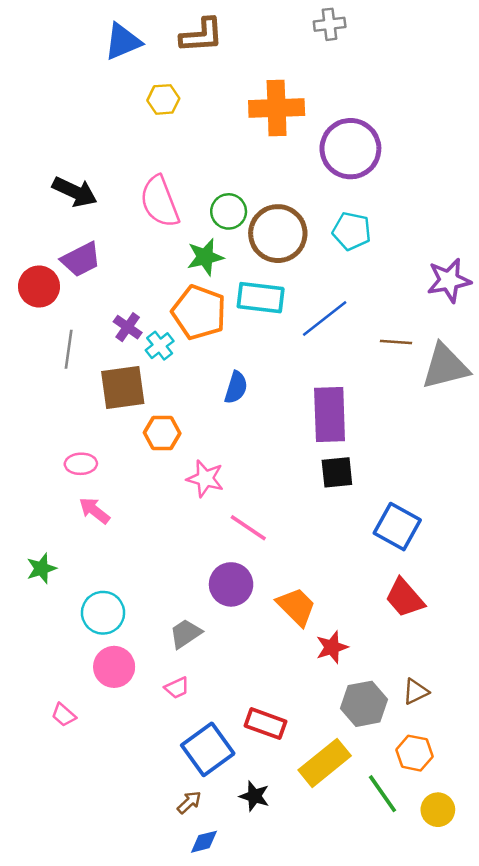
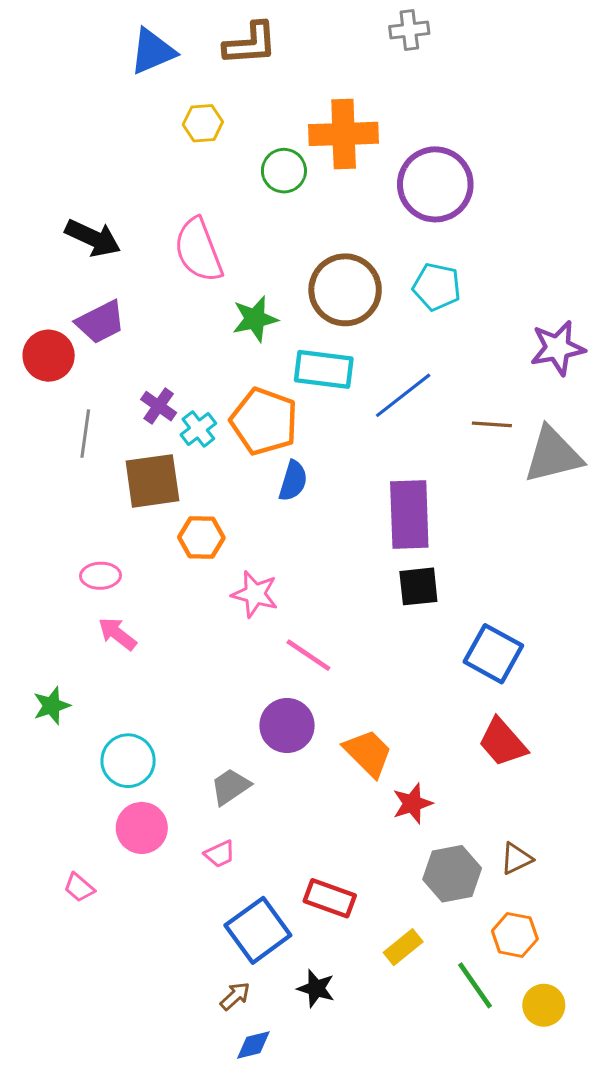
green circle: (229, 211) -> (284, 171), moved
orange pentagon: (199, 312) -> (264, 421), moved
yellow rectangle: (325, 763) -> (403, 947), size x0.6

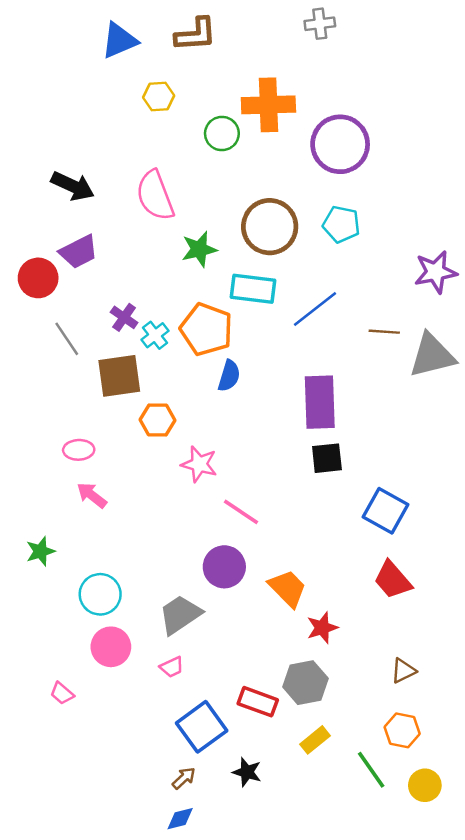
gray line: (85, 434) -> (67, 339), turned -42
gray trapezoid: (230, 787) -> (180, 615), size x1.4
gray hexagon: (452, 874) -> (305, 683), moved
blue diamond: (253, 1045) -> (180, 819), moved

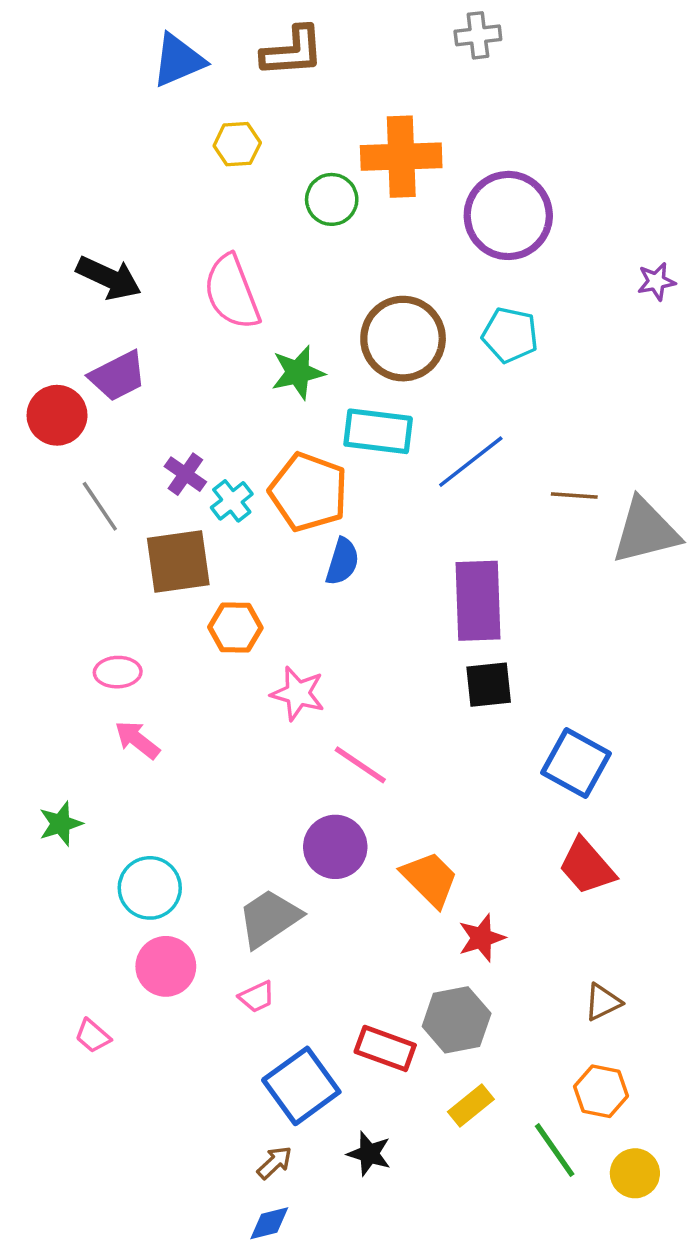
purple star: (436, 272) -> (656, 281), moved, size x0.6

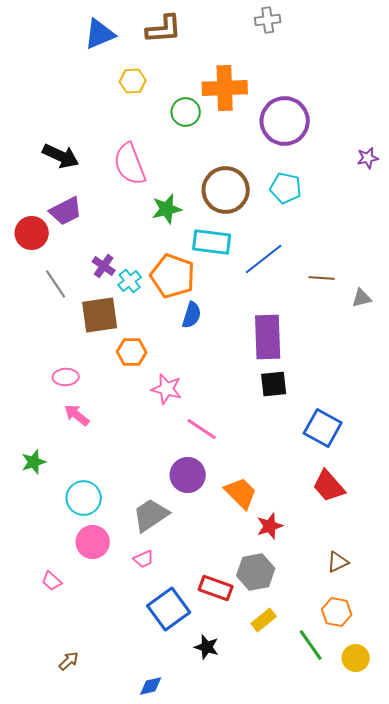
gray triangle: (646, 531) -> (362, 298), size x0.5
brown arrow: (275, 1163) -> (69, 661), moved

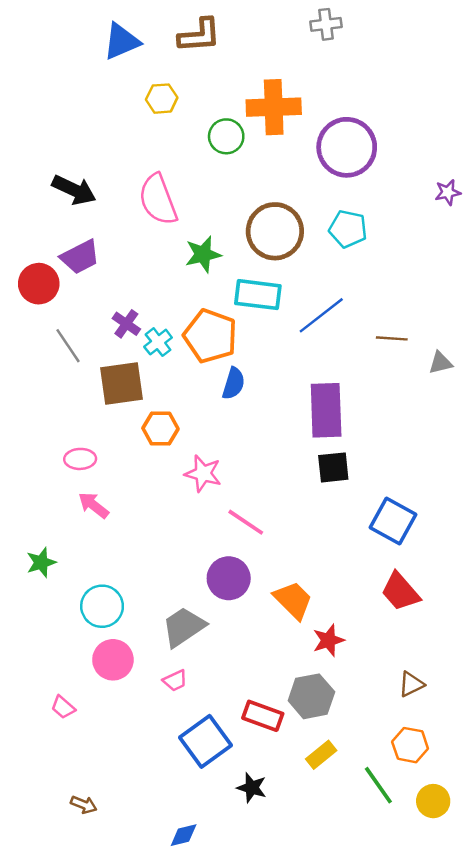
brown arrow: (69, 661) -> (84, 805), turned 65

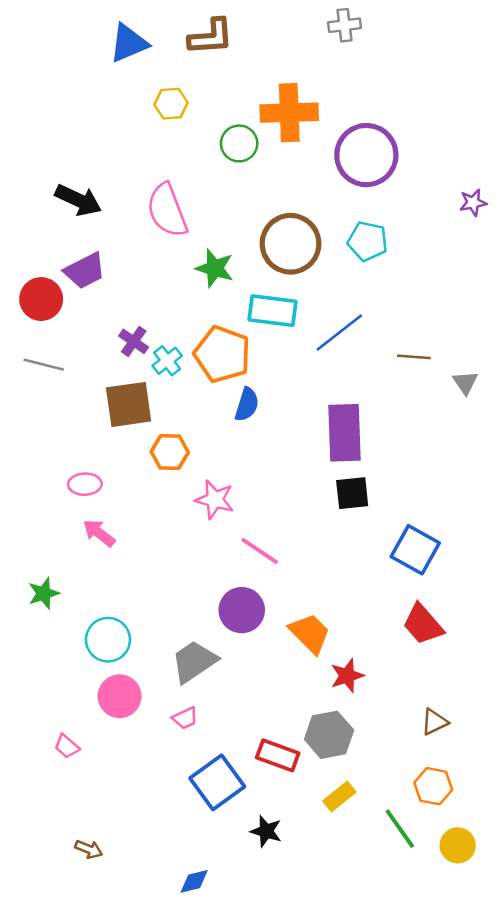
green star: (203, 254) -> (215, 268), turned 30
gray line: (68, 346) -> (44, 365), moved, turned -42
gray triangle: (440, 363) -> (465, 383), turned -50

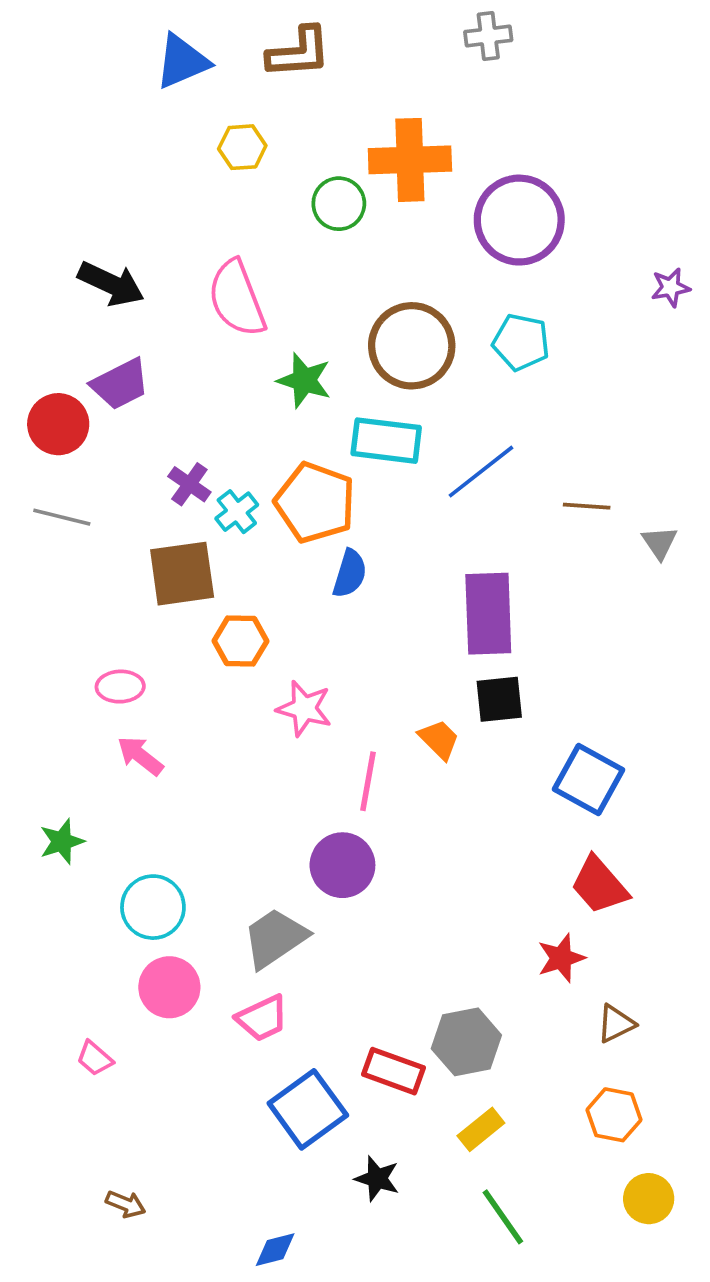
pink line: (260, 551) -> (368, 781), turned 66
orange trapezoid: (310, 633) -> (439, 739), moved, size x0.7
red star: (347, 676) -> (561, 958), moved
pink trapezoid: (185, 718) -> (262, 1018), size x1.4
green line: (400, 829) -> (503, 1217), moved

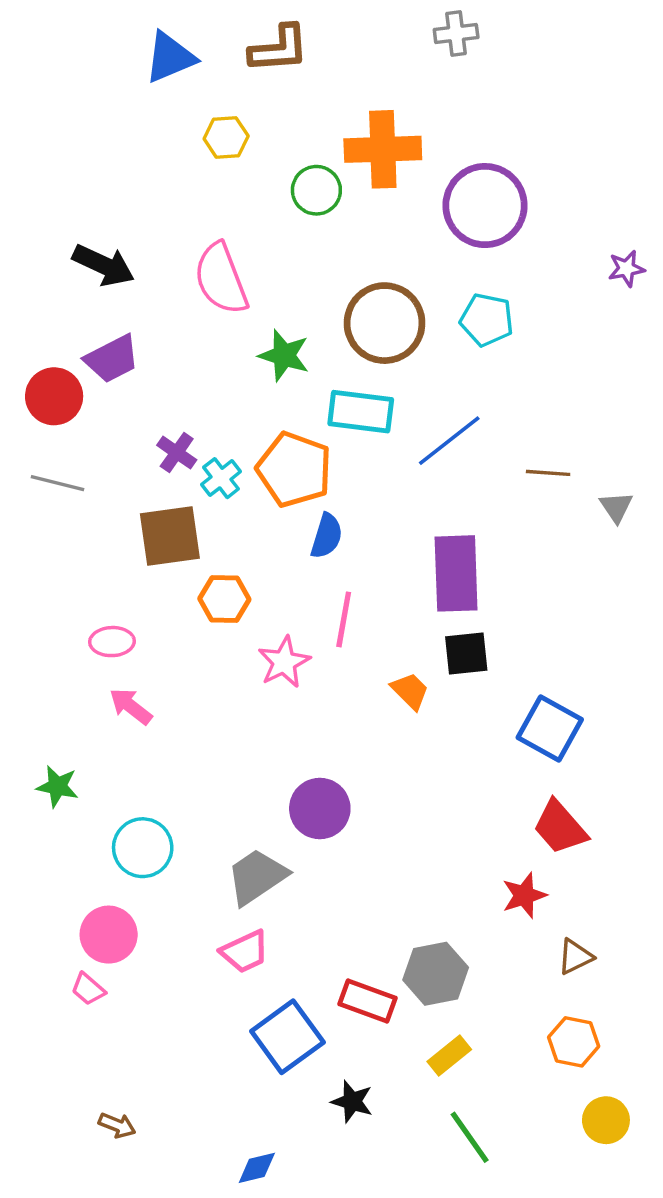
pink star: (304, 708) -> (284, 662), turned 30
pink line: (368, 781) -> (344, 619), moved
green star: (62, 841) -> (57, 786), turned 30
pink circle: (169, 987) -> (109, 935), moved

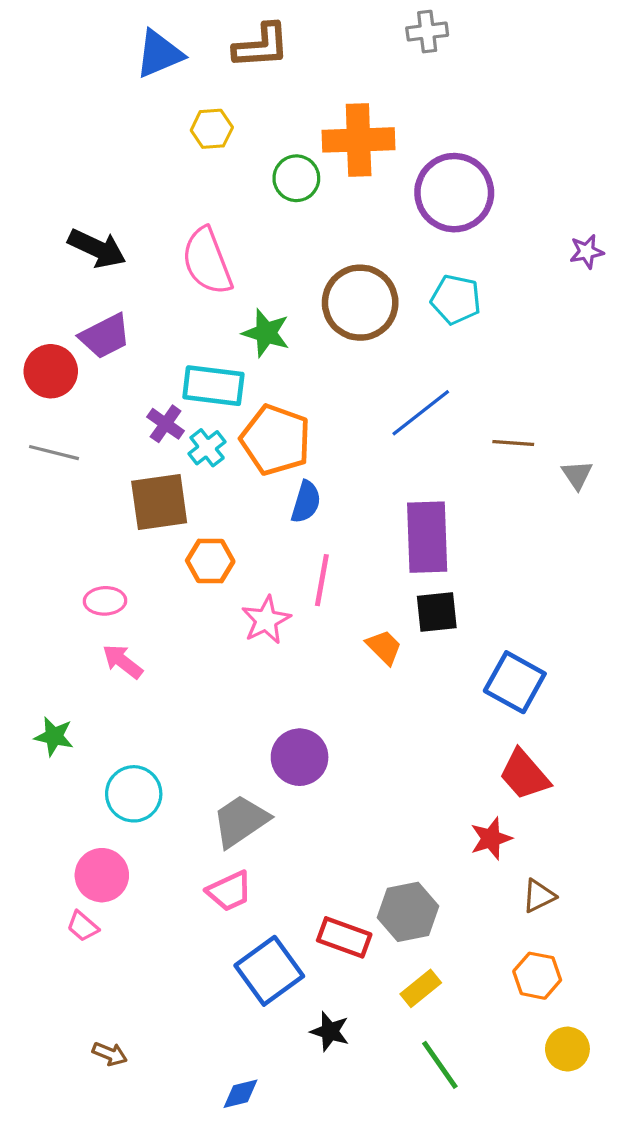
cyan rectangle: (361, 412) -> (213, 386), moved

